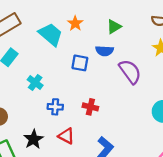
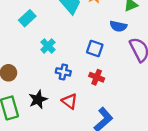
blue square: (80, 63) -> (95, 48), moved

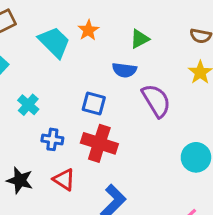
red cross: (97, 77) -> (99, 143), size x1.6
black star: (38, 99) -> (20, 180), turned -30

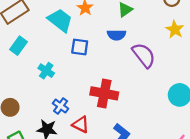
blue square: (94, 103) -> (80, 47), moved
blue cross: (52, 139) -> (61, 106), moved, turned 35

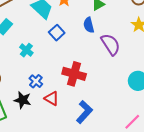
blue semicircle: (116, 35) -> (89, 25), turned 70
blue square: (80, 47) -> (57, 33), turned 35

